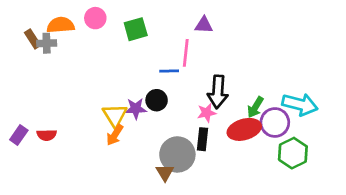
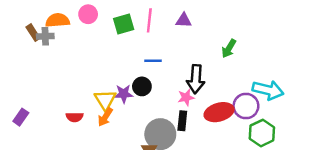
pink line: (186, 53) -> (149, 20), moved
green arrow: (255, 107) -> (229, 48), moved
red semicircle: (47, 135) -> (75, 117), moved

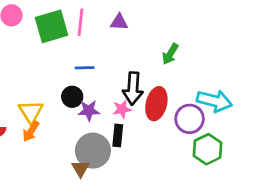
green square: (124, 24) -> (52, 26), size x1.4
purple star: (124, 94) -> (89, 111), moved
red ellipse: (219, 112) -> (156, 104), moved, turned -60

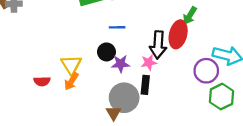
red ellipse: (156, 104) -> (178, 34), moved

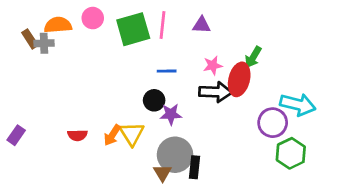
black arrow: (158, 45) -> (215, 92), turned -92
pink star: (149, 63) -> (213, 65), moved
yellow triangle: (71, 65) -> (132, 134), moved
black rectangle: (145, 85) -> (195, 167), moved

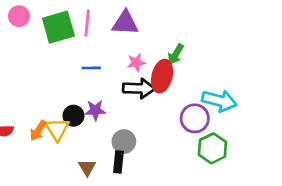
purple triangle: (202, 25) -> (125, 23), size x1.5
black circle: (154, 100) -> (73, 116), moved
gray circle: (175, 155) -> (124, 142), moved, size x0.7

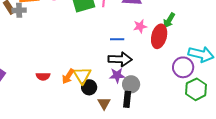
blue line: (91, 68) -> (117, 39), moved
black arrow: (139, 88) -> (120, 59), moved
purple star: (95, 110) -> (117, 75), moved
black circle: (73, 116) -> (89, 87), moved

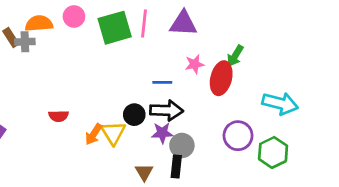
purple circle: (183, 67) -> (238, 136), moved
red semicircle: (43, 76) -> (59, 116), moved
black circle: (89, 87) -> (134, 115), moved

